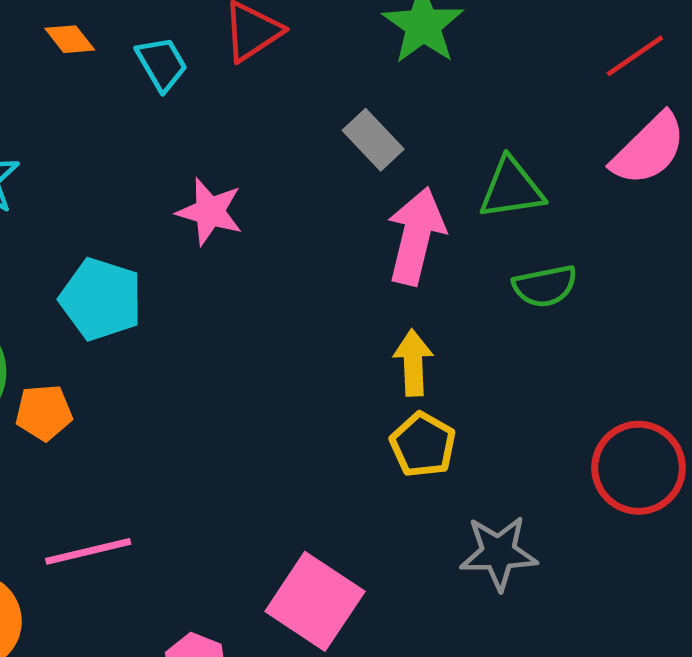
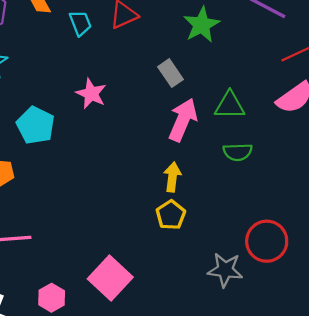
gray star: (498, 553) -> (225, 270), moved

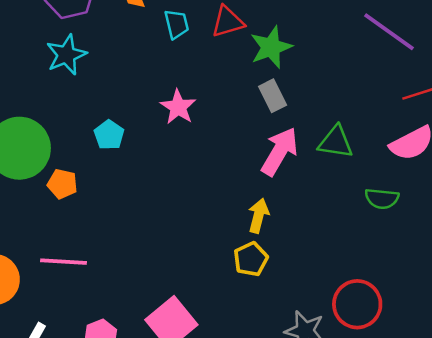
green star: (202, 25) -> (271, 47), moved
cyan pentagon: (36, 125) -> (109, 135), size x0.7
green semicircle: (238, 152) -> (382, 199), moved

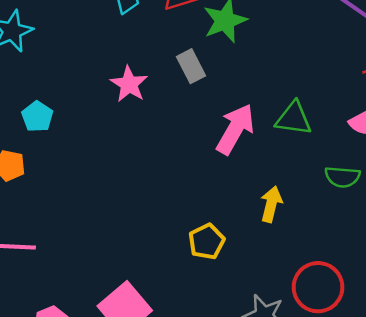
gray rectangle: (273, 96) -> (191, 66), moved
cyan pentagon: (109, 135) -> (37, 117), moved
yellow arrow: (259, 216) -> (271, 204), moved

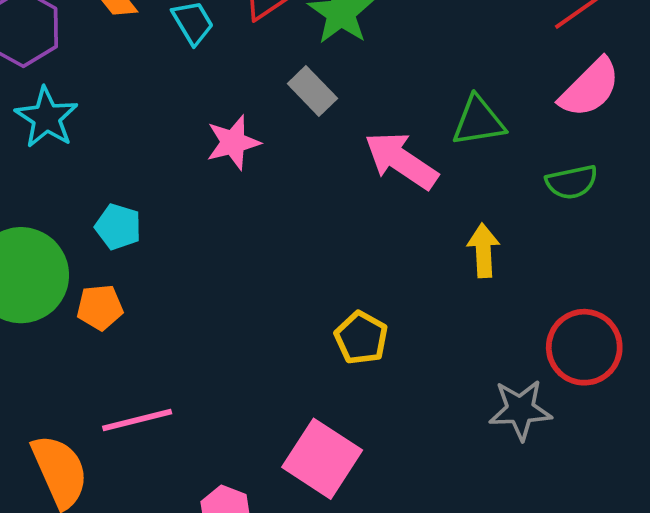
pink star: (129, 84) -> (233, 142), turned -30
pink arrow: (235, 129) -> (401, 161), turned -69
yellow pentagon: (207, 242) -> (361, 338), moved

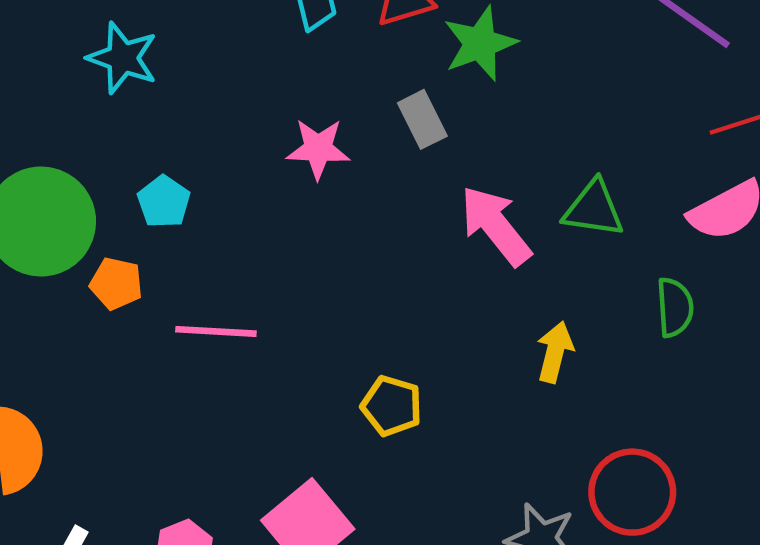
cyan star: (46, 118) -> (123, 58), turned -30
green semicircle: (572, 182) -> (675, 307), turned -99
yellow pentagon: (361, 338) -> (392, 406), turned -30
pink line: (137, 420) -> (216, 331), moved

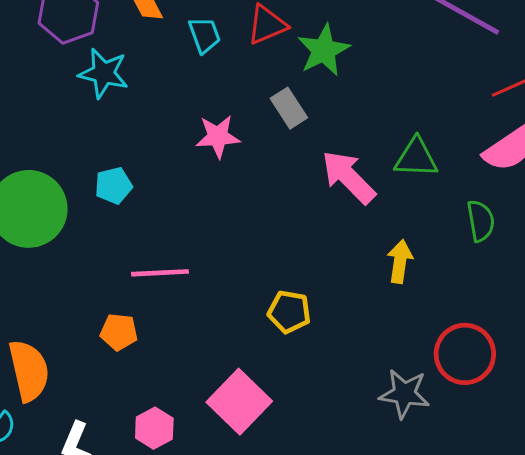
cyan star: (123, 58) -> (104, 73), moved
cyan pentagon: (164, 202) -> (113, 186), turned 30
orange pentagon: (116, 284) -> (119, 332), moved

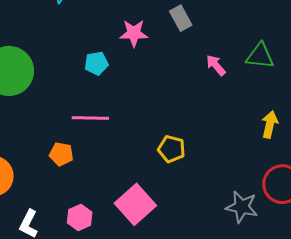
pink arrow: (349, 177) -> (216, 65), size x0.6
cyan pentagon: (113, 186) -> (96, 63), moved
yellow arrow: (400, 261) -> (270, 124), moved

